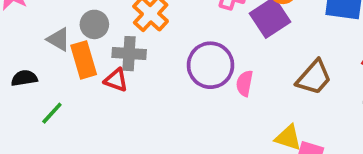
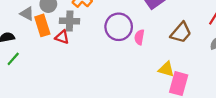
green line: (52, 113) -> (13, 59), moved

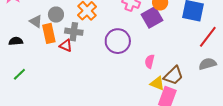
brown trapezoid: (181, 33) -> (173, 76), moved
pink semicircle: (139, 37) -> (150, 61), moved
green line: (13, 59) -> (19, 74), moved

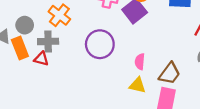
yellow triangle: (157, 83) -> (137, 85), moved

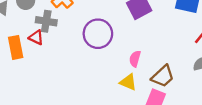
orange rectangle: (20, 48) -> (16, 47), moved

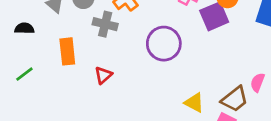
red triangle: (36, 37) -> (103, 75), moved, turned 49
pink semicircle: (135, 59) -> (258, 82), moved

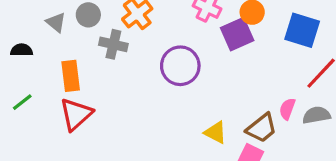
red triangle: (103, 75) -> (76, 114), moved, size x1.6

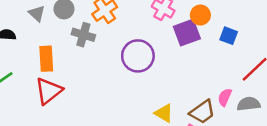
blue square: (302, 30) -> (229, 36), moved, size x0.6

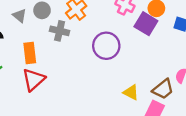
purple square: (187, 33) -> (146, 24), turned -35

